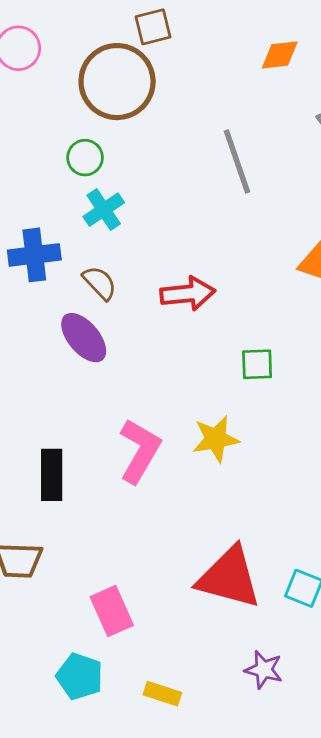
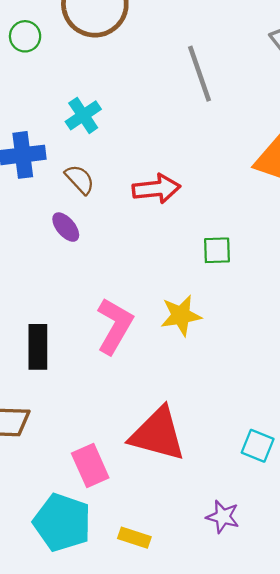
green circle: (85, 158) -> (25, 36), moved
purple ellipse: (84, 338) -> (66, 227), size x0.7
red triangle: (229, 578) -> (158, 434), moved
cyan pentagon: (80, 676) -> (62, 522), size x1.4

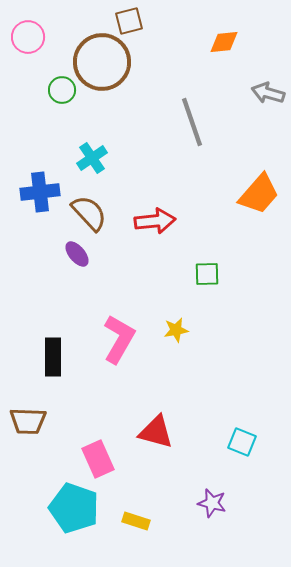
green circle: (25, 36) -> (62, 90), moved
brown semicircle: (80, 179) -> (89, 213), size x1.4
yellow star: (181, 315) -> (176, 330), size x0.7
red triangle: (158, 434) -> (156, 432), size x0.7

